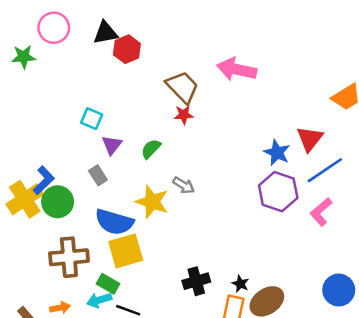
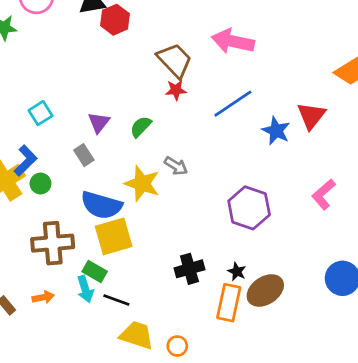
cyan square: (92, 119) -> (41, 113), moved, turned 35
blue line: (325, 170) -> (233, 104), moved
purple hexagon: (278, 192) -> (249, 208), moved
green circle: (58, 202) -> (41, 184), size x0.6
cyan arrow: (99, 300) -> (85, 289), turned -90

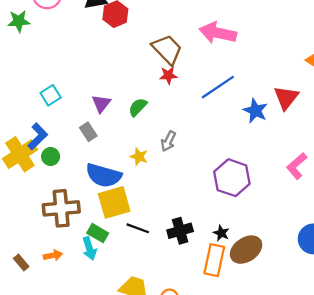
gray arrow: (176, 166) -> (168, 141), turned 84
yellow star: (142, 184) -> (139, 157), size x0.6
black line: (116, 300) -> (138, 228), moved

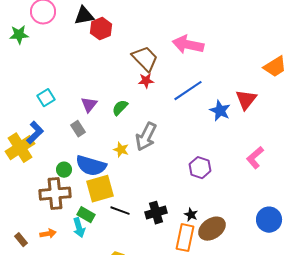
gray arrow: (168, 141) -> (146, 137), size x1.6
green circle: (51, 157) -> (64, 170), moved
purple hexagon: (232, 178) -> (200, 168), size x0.7

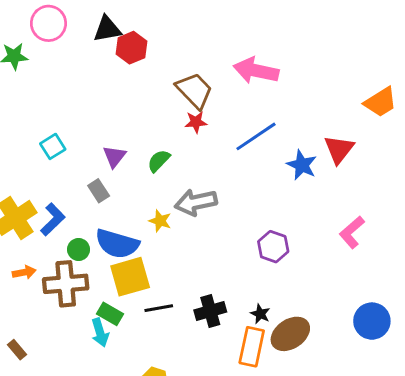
blue L-shape: (35, 133) -> (53, 219), moved
gray arrow: (146, 137) -> (196, 202), turned 52
black line: (120, 211) -> (159, 308), turned -30
orange arrow: (48, 234) -> (24, 272), moved

